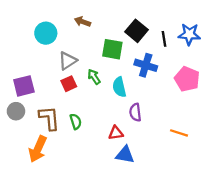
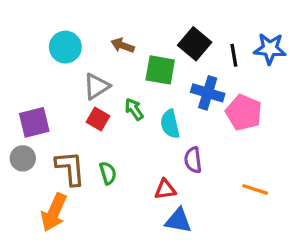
brown arrow: (83, 22) -> (123, 45), moved
pink pentagon: (187, 79) -> (244, 113), moved
red square: (69, 84) -> (98, 119), turned -35

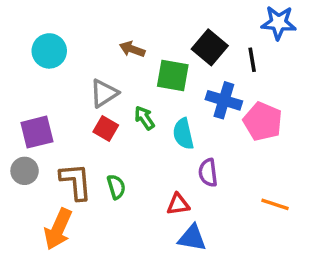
cyan circle: (65, 47) -> (49, 51), moved
blue star: (270, 49) -> (279, 23), moved

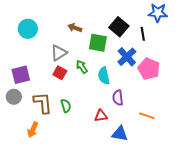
blue cross: (224, 100) -> (127, 57), turned 30
orange line: (275, 204) -> (147, 116), moved
orange arrow: (58, 229) -> (33, 130), size x0.7
blue triangle: (192, 238) -> (120, 134), moved

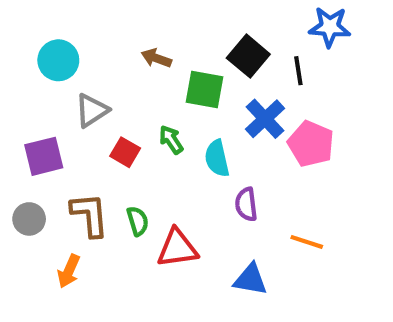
gray triangle: (59, 53) -> (92, 110), moved
gray circle: (14, 97) -> (29, 219), moved
red triangle: (101, 116) -> (177, 248), moved, size x1.5

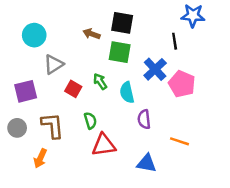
black square: (248, 56) -> (122, 23), moved, turned -30
green semicircle: (138, 221) -> (90, 121), moved

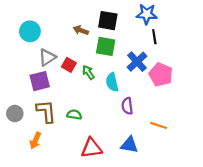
blue star: (193, 16) -> (147, 14), moved
red square: (73, 89) -> (69, 65), moved
purple square: (26, 91) -> (40, 81), moved
green semicircle: (90, 121) -> (74, 115), moved, turned -64
red triangle: (104, 145) -> (92, 148), moved

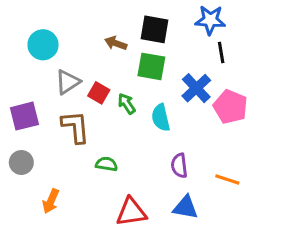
purple square: (40, 81) -> (24, 116), moved
purple semicircle: (127, 106) -> (179, 166), moved
brown L-shape: (46, 111) -> (76, 127), moved

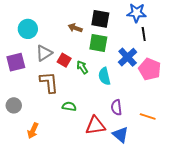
purple square: (24, 116) -> (16, 62), moved
blue triangle: (185, 207) -> (120, 135), turned 30
red triangle: (131, 212) -> (95, 126), moved

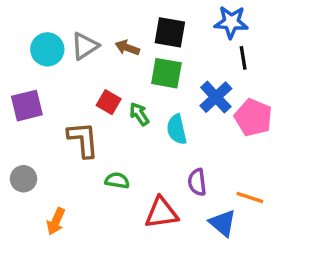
gray triangle: (44, 53) -> (85, 46), moved
blue triangle: (120, 135) -> (223, 223), moved

